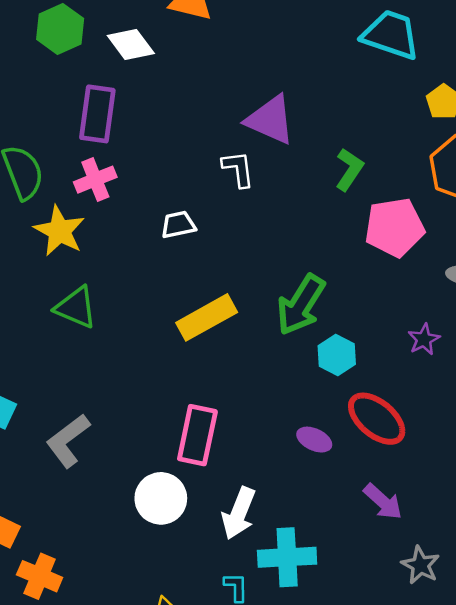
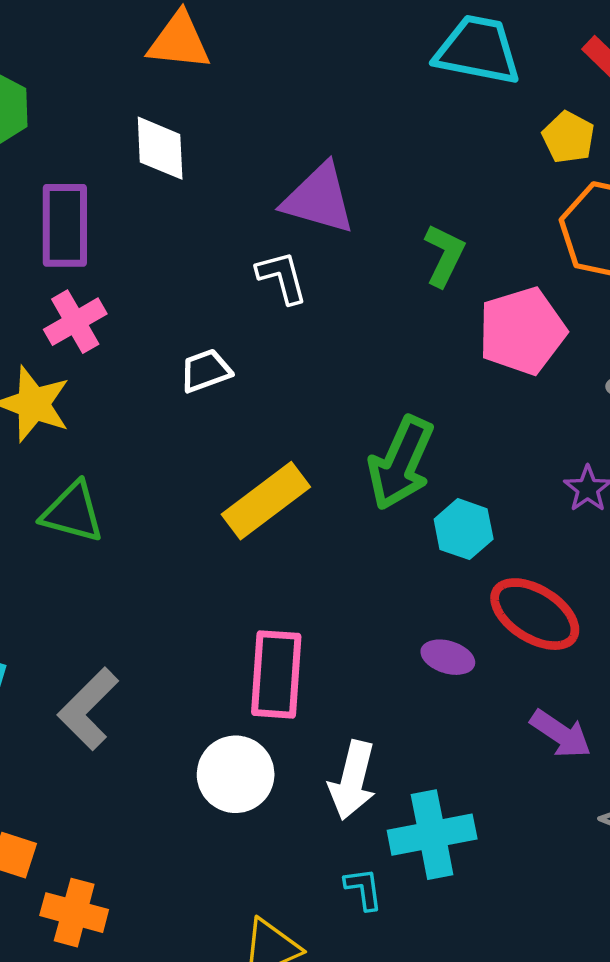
white diamond: (131, 44) -> (160, 148), moved, turned 42

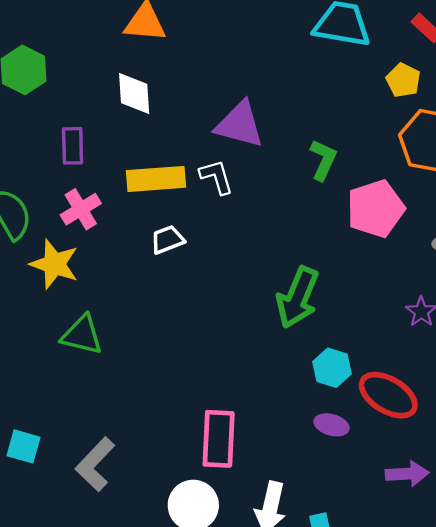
purple rectangle: (65, 225) -> (73, 146), size x0.7
yellow rectangle: (266, 501) -> (156, 179), moved, turned 34
cyan hexagon: (464, 529) -> (332, 368), moved
purple arrow: (561, 734) -> (407, 474), turned -36

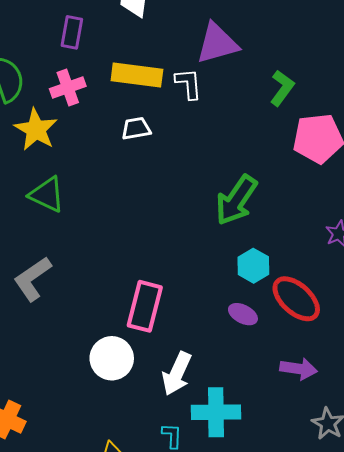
purple triangle: (240, 125) -> (217, 43), turned -42
gray L-shape: (95, 464) -> (33, 279), moved

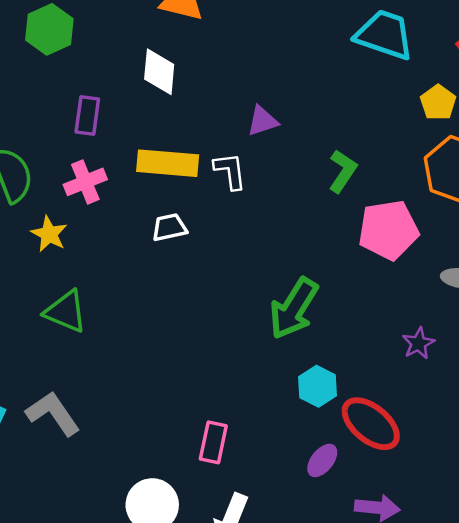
purple triangle: (217, 43) -> (262, 121), size x0.6
yellow star: (36, 130) -> (49, 234), size x0.7
gray L-shape: (33, 279) -> (53, 413), turned 93
pink rectangle: (145, 306) -> (213, 442), moved, size x0.7
purple ellipse: (243, 314) -> (322, 460), moved, turned -76

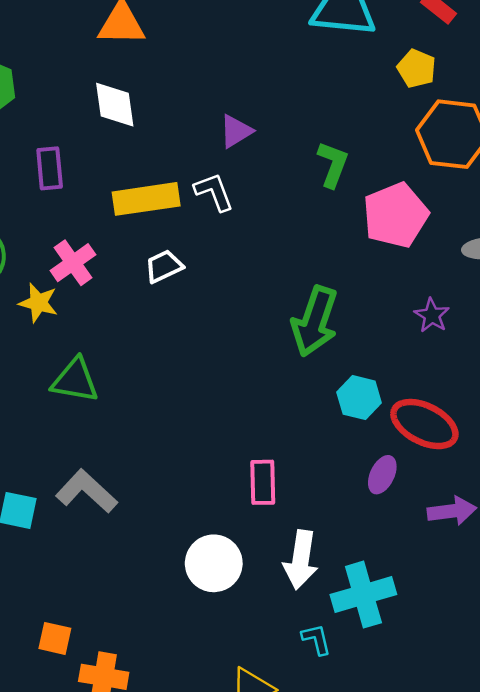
pink cross: (85, 182) -> (73, 263), moved
purple star: (418, 343) -> (432, 315), moved

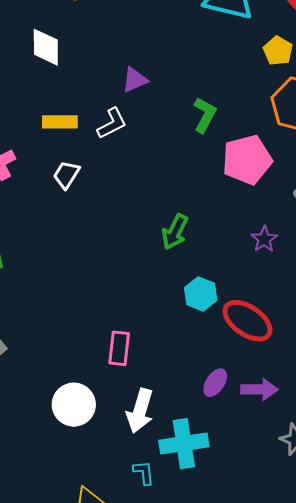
white L-shape: (214, 192) -> (112, 123), turned 76
yellow rectangle: (146, 199) -> (60, 122), size x0.7
white trapezoid: (164, 266) -> (66, 175), turned -40
green arrow: (315, 321) -> (175, 232), size x0.7
purple ellipse: (382, 475) -> (215, 383), moved

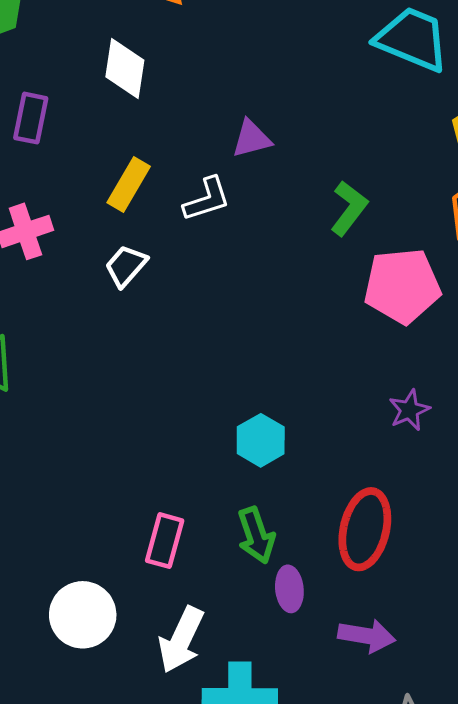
yellow rectangle: (60, 122) -> (129, 185), turned -68
green arrow: (175, 232) -> (256, 535), moved, turned -54
cyan hexagon: (201, 294) -> (261, 440), moved
red ellipse: (248, 321) -> (365, 529), turned 60
purple ellipse: (215, 383) -> (289, 589), moved, turned -48

